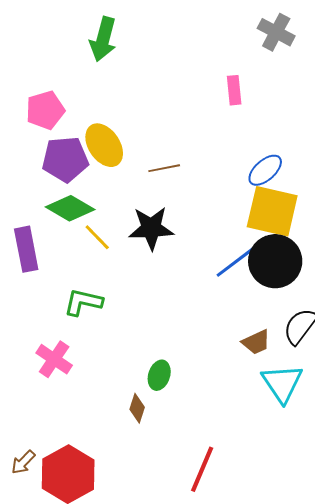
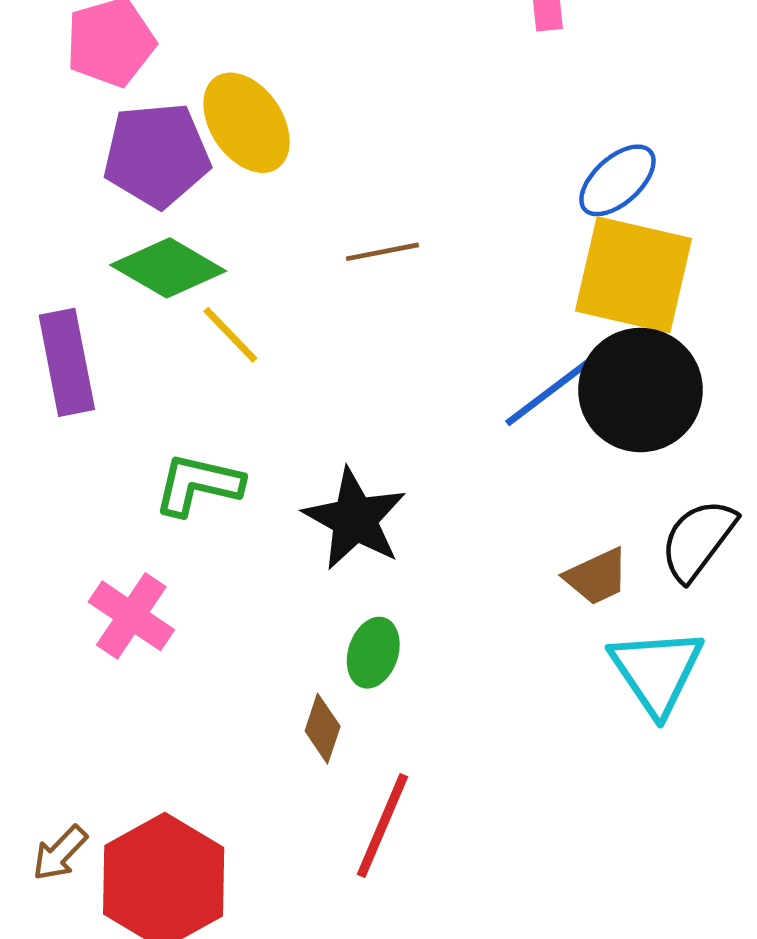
brown line: (164, 168) -> (382, 252), moved
black star: (151, 228) -> (355, 519), moved, turned 30
red line: (202, 469) -> (382, 825), moved

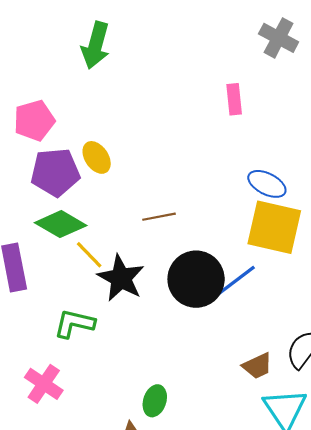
yellow ellipse: (247, 123) -> (97, 157), size x0.7
blue ellipse: (617, 180) -> (267, 184), turned 69
black circle: (640, 390) -> (196, 279), moved
black star: (355, 519) -> (121, 278), moved

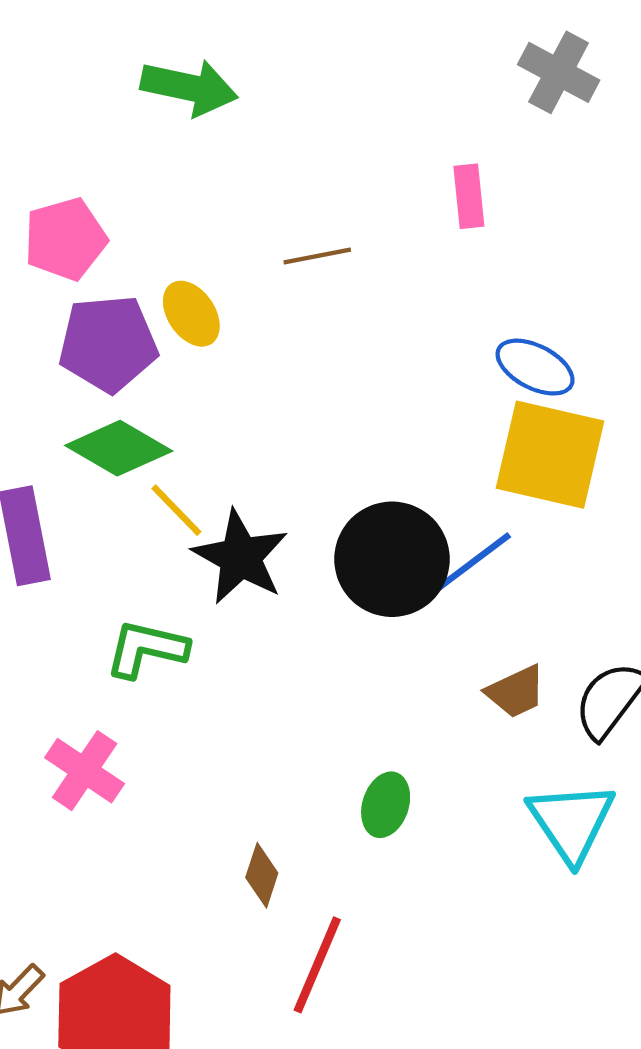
green arrow: (96, 45) -> (189, 87), turned -93
brown line: (159, 217) -> (317, 256), moved
brown trapezoid: (257, 366) -> (516, 692), moved
green ellipse: (155, 401) -> (386, 805), moved

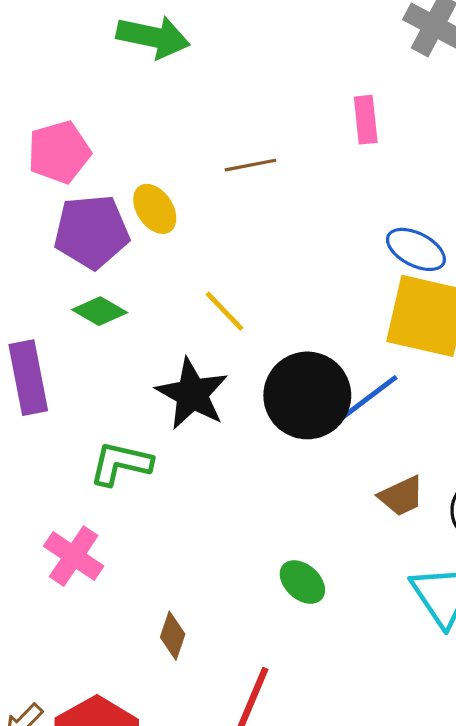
green diamond: (119, 448) -> (100, 311), size x0.7
yellow line: (176, 510) -> (225, 311), moved
green ellipse: (386, 805) -> (302, 582), turned -66
brown diamond: (262, 875) -> (173, 636), moved

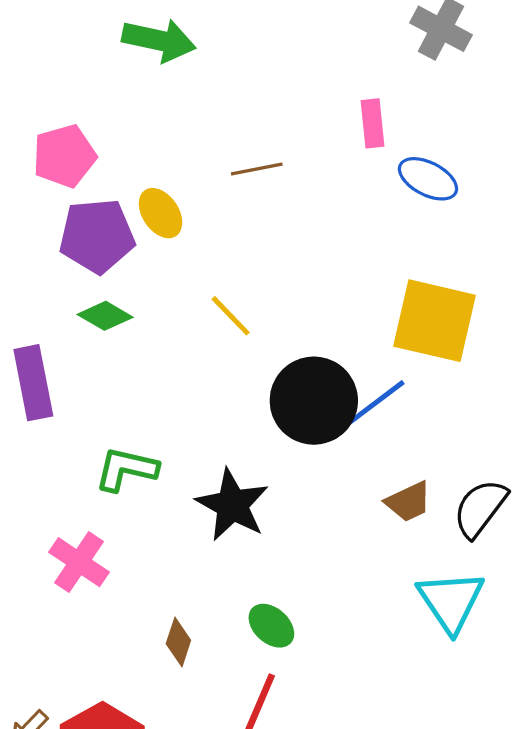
blue ellipse: (416, 249) -> (428, 179), moved
black star: (192, 394) -> (232, 505), moved
green ellipse: (302, 582) -> (271, 626), moved

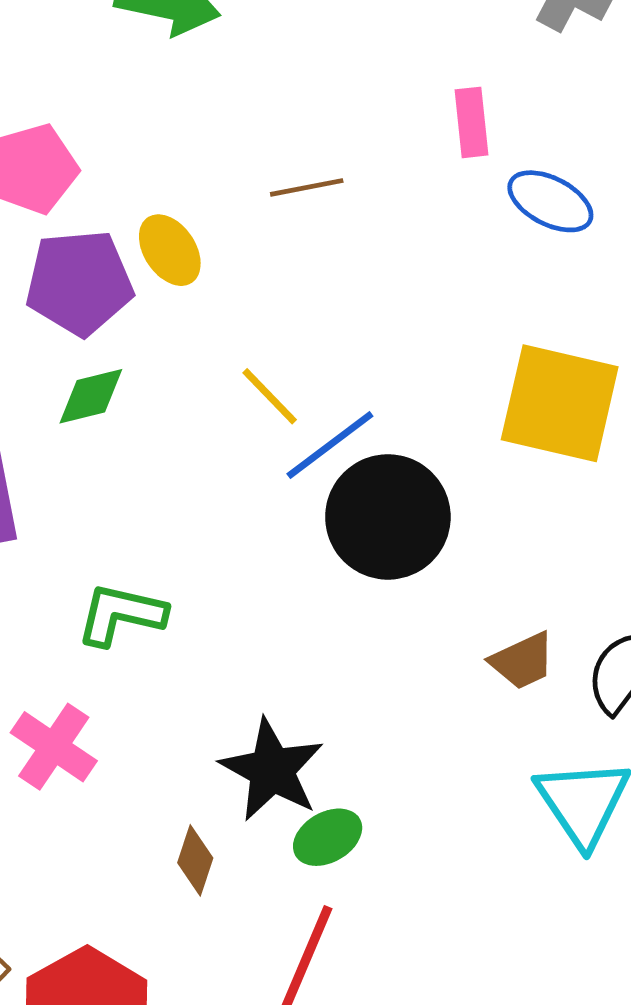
green diamond: (105, 316) -> (91, 396), turned -44
blue line: (374, 404) -> (330, 445), moved
black star: (232, 505) -> (272, 770), moved
green ellipse: (271, 626) -> (328, 837), turned -72

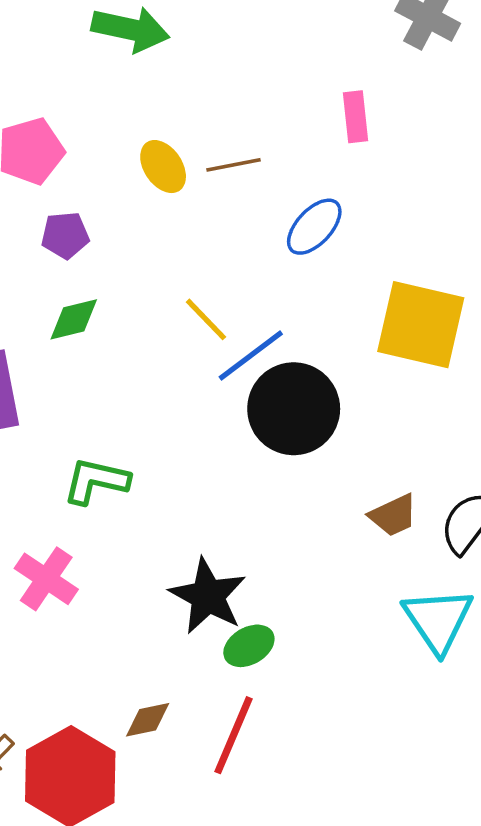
blue ellipse: (550, 201) -> (314, 227), moved, turned -74
yellow ellipse: (170, 250) -> (163, 167), moved
purple pentagon: (79, 283) -> (65, 235), size x0.6
brown diamond: (195, 860) -> (148, 720), moved, turned 60

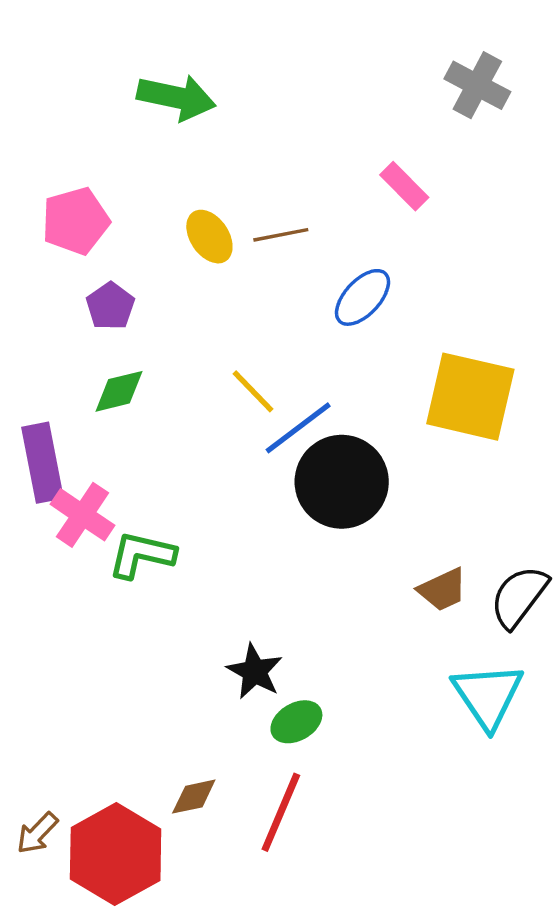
pink rectangle: (355, 117) -> (404, 186), turned -39
purple pentagon: (65, 235) -> (110, 306), turned -30
pink cross: (46, 579) -> (82, 515), moved
black star: (208, 596) -> (255, 671), size x0.7

